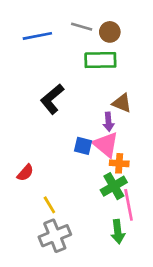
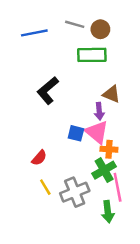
red semicircle: (25, 173) -> (39, 158), moved
gray cross: (55, 236) -> (75, 192), moved

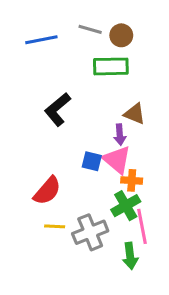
red semicircle: (39, 158) -> (47, 191), size x1.5
yellow line: (45, 187) -> (55, 226), turned -56

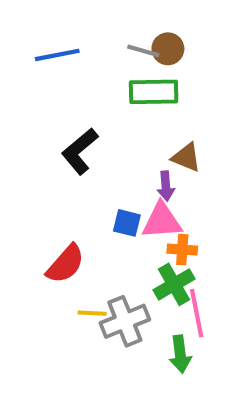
gray line: (90, 29) -> (143, 51), moved
pink triangle: (117, 160) -> (162, 221), turned -44
yellow line: (55, 226) -> (92, 313), moved

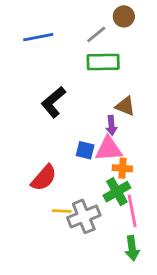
brown circle: (168, 49) -> (124, 16), moved
gray line: (143, 51) -> (96, 34), turned -55
green arrow: (180, 354) -> (132, 248), moved

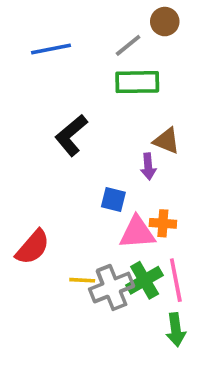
pink triangle: (109, 149) -> (137, 232), moved
red semicircle: (44, 178) -> (33, 247), moved
green cross: (117, 192) -> (145, 280), moved

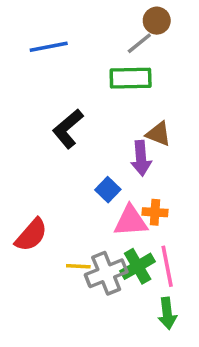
gray line: (128, 45) -> (139, 43), moved
purple arrow: (148, 166) -> (141, 158), size x1.4
blue square: (113, 199) -> (108, 190), turned 30

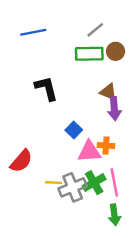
brown circle: (157, 21) -> (116, 51), moved
black L-shape: (68, 129) -> (46, 88), turned 116
purple arrow: (141, 158) -> (114, 109), moved

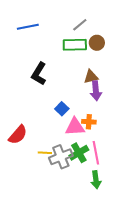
black L-shape: (46, 88) -> (39, 74), turned -135
brown triangle: (108, 92) -> (91, 77), turned -35

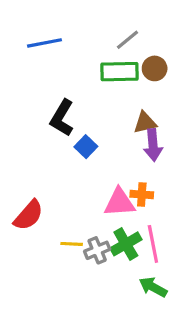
blue square: (62, 109) -> (86, 147), moved
gray cross: (61, 157) -> (97, 250), size x0.7
green arrow: (96, 180) -> (153, 287), turned 126

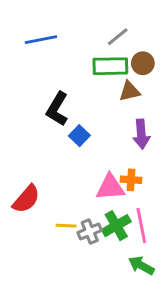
brown triangle: (145, 123) -> (130, 91), moved

